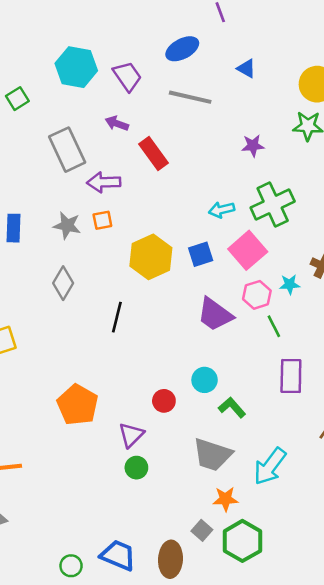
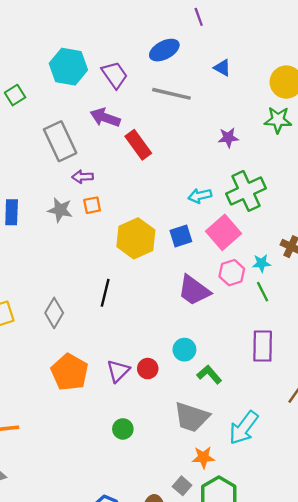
purple arrow: (117, 123) -> (105, 118), size x1.4
purple arrow: (104, 182) -> (83, 177), moved, size x0.7
gray diamond: (63, 283) -> (54, 313), moved
green line: (274, 326) -> (263, 292), moved
purple triangle: (131, 435) -> (118, 371), moved

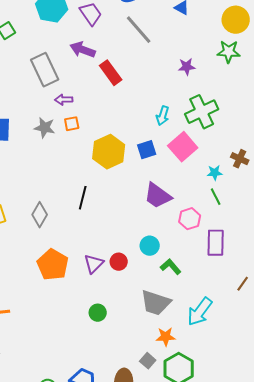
gray line: (171, 94) -> (139, 30), turned 36
cyan arrow: (200, 196) -> (163, 116), turned -60
pink hexagon: (232, 273) -> (190, 219), moved

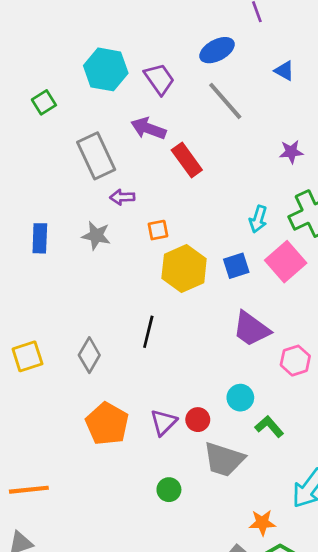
orange square: (72, 124) -> (158, 230), moved
gray trapezoid: (156, 303) -> (224, 459), moved

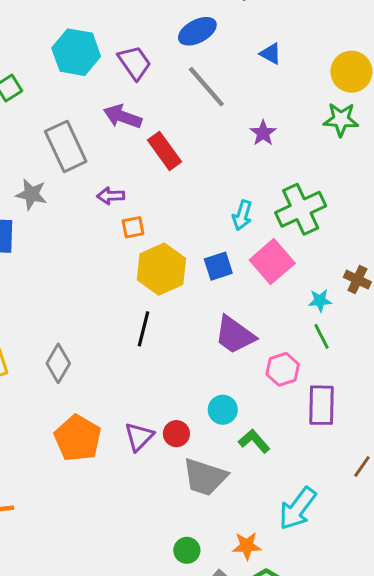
purple star: (291, 152) -> (263, 133), moved, turned -30
purple arrow: (122, 197) -> (111, 196), moved
gray star: (96, 236) -> (31, 194), moved
black line: (148, 332) -> (144, 329), moved
green circle: (169, 490) -> (187, 550), moved

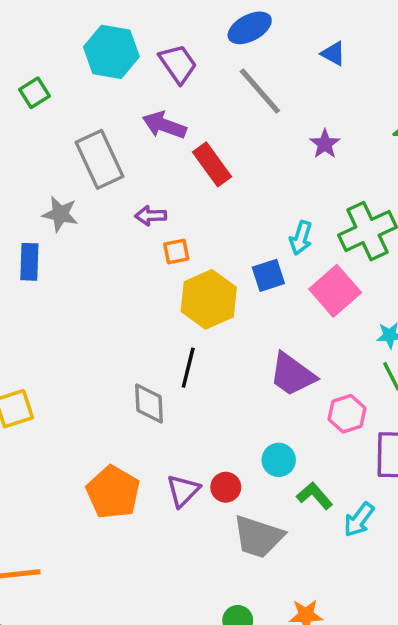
blue square: (218, 266) -> (268, 275), moved
gray diamond: (58, 363) -> (149, 404), moved, turned -33
cyan arrow: (298, 508) -> (359, 520), moved, size x0.7

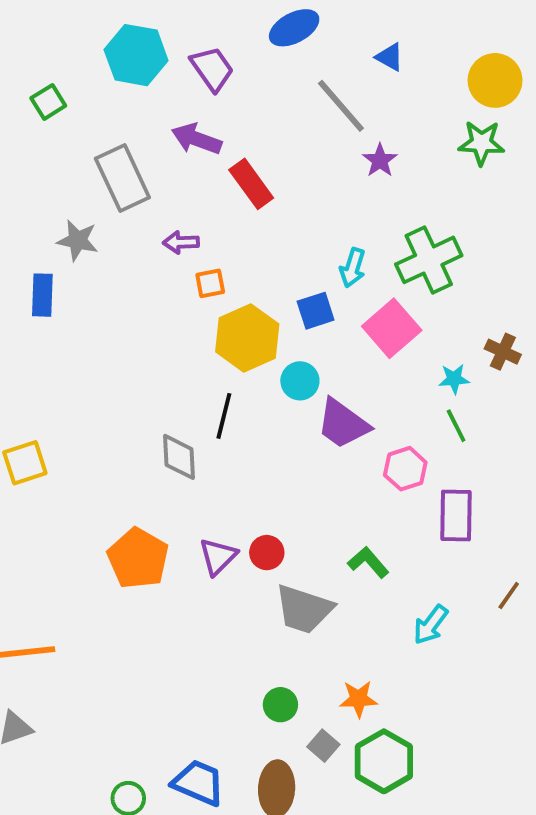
gray line: (260, 91) -> (341, 106), moved
cyan circle: (279, 460) -> (300, 381), moved
cyan arrow: (359, 520) -> (431, 625), moved

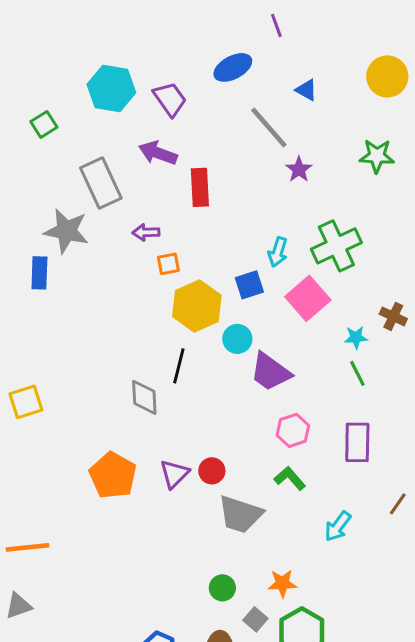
yellow circle: (495, 80) -> (387, 76), moved
red rectangle: (251, 184) -> (200, 187), turned 33
gray star: (78, 240) -> (66, 231), size x1.4
pink hexagon: (405, 469) -> (293, 430), moved

